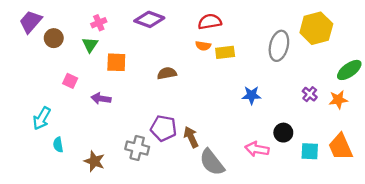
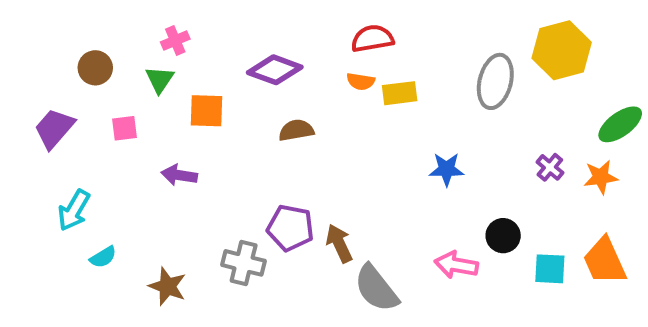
purple diamond: (149, 19) -> (275, 70), moved
purple trapezoid: (31, 22) -> (54, 128), moved
pink square: (70, 81) -> (125, 128), moved, turned -32
cyan semicircle: (58, 145) -> (103, 257), turned -112

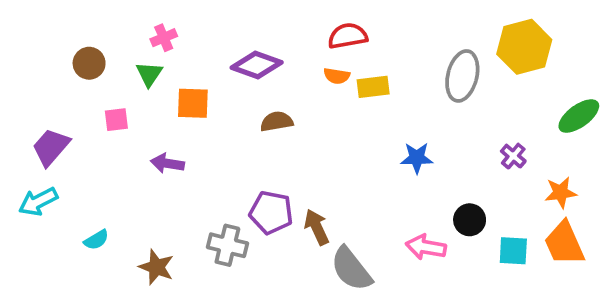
purple trapezoid: (54, 128) -> (51, 147), moved
orange star: (601, 177) -> (561, 192), moved
cyan arrow: (74, 210) -> (38, 202), moved, turned 33

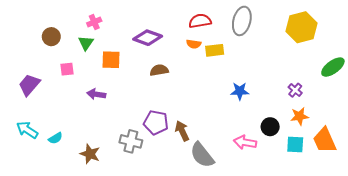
gray ellipse: (462, 76) -> (242, 21), moved
orange star: (561, 192) -> (299, 116), moved
cyan arrow: (38, 202) -> (27, 130), moved, turned 60

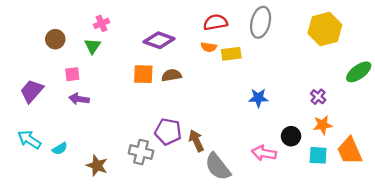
orange square: (111, 60) -> (143, 74), moved
purple arrow: (96, 94) -> (79, 99), moved

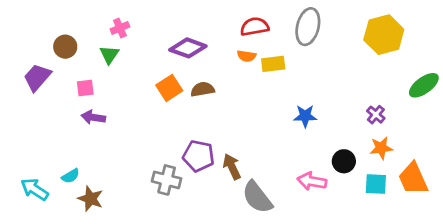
orange square: (143, 74) -> (169, 88), turned -35
purple trapezoid: (32, 91) -> (37, 77), moved
cyan arrow: (29, 140) -> (35, 189), moved
brown star: (97, 166) -> (91, 199), moved

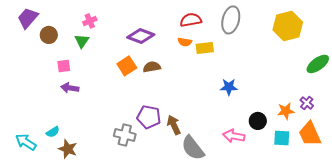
purple trapezoid: (37, 77) -> (28, 18), moved
purple cross: (376, 115) -> (307, 103), moved

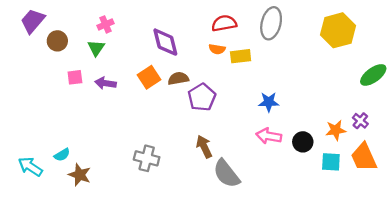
purple diamond: (141, 36) -> (165, 42), turned 56
purple arrow: (70, 88) -> (105, 83), moved
purple pentagon: (149, 117) -> (202, 97), moved, turned 30
pink arrow: (234, 136) -> (269, 136), moved

